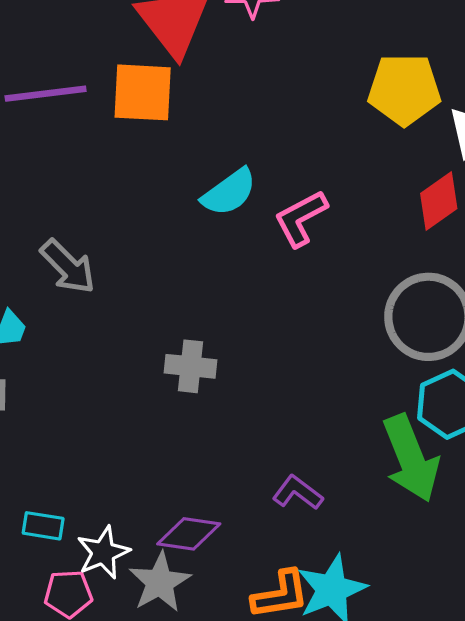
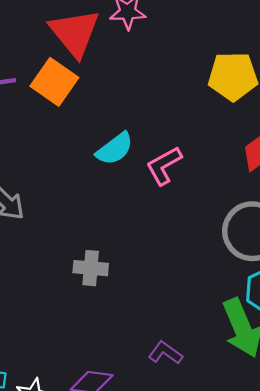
orange square: (143, 92) -> (54, 82), turned 33

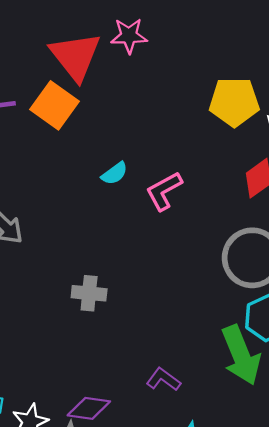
cyan semicircle: (115, 149) -> (114, 173), size x0.7

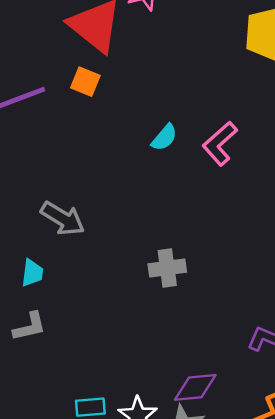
orange square: (54, 105) -> (85, 82), size x0.6

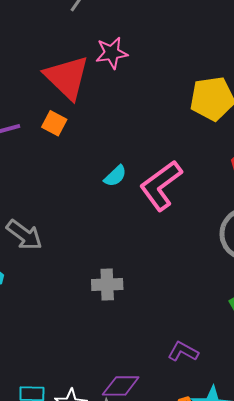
pink L-shape: (220, 144) -> (161, 185), size x1.4

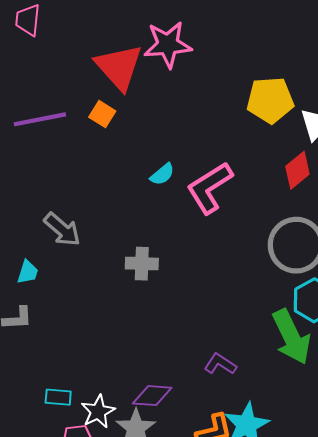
pink star: (112, 53) -> (168, 45), size x1.4
gray cross: (107, 285) -> (142, 264), moved

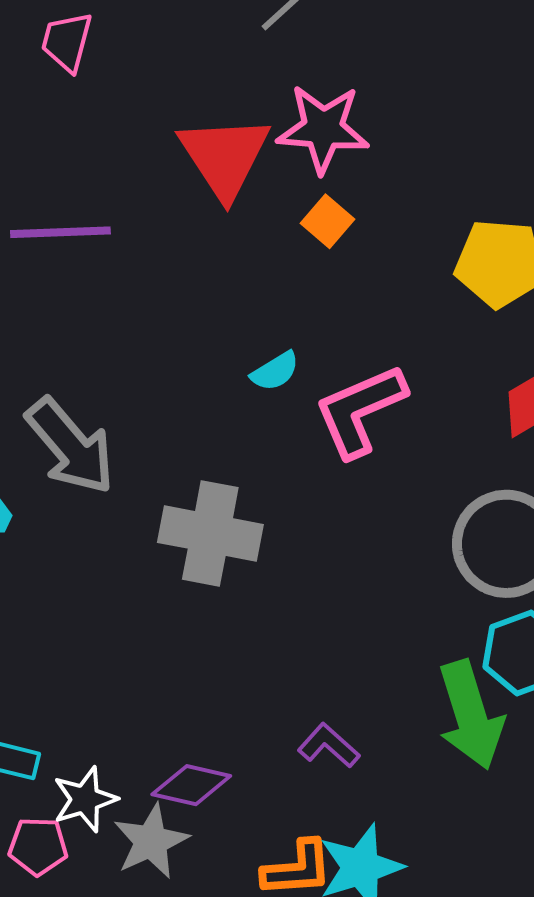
orange square: (102, 114) -> (327, 221), moved
gray arrow: (62, 229) -> (70, 446), size x1.4
gray cross: (142, 264) -> (210, 533), size x1.6

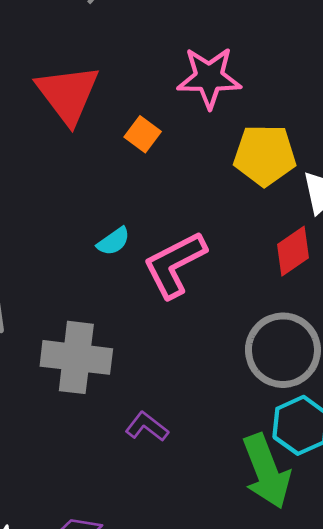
pink star: (323, 129) -> (209, 78), moved
purple L-shape: (329, 746) -> (147, 427), moved

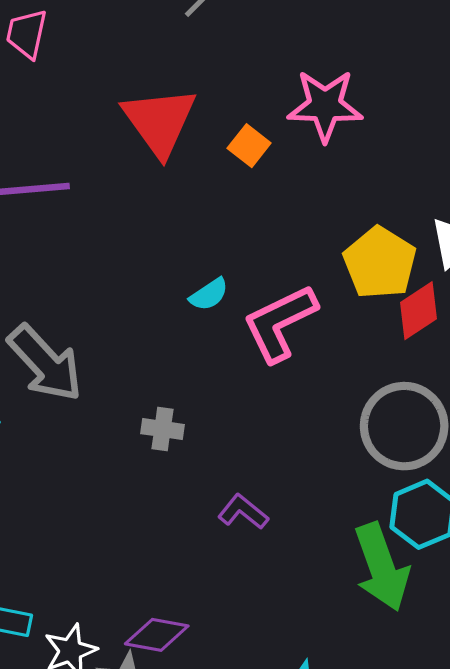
orange square: (143, 134) -> (249, 146), moved
yellow pentagon: (265, 155) -> (380, 263), moved, turned 30
gray cross: (76, 357) -> (162, 429), size x0.5

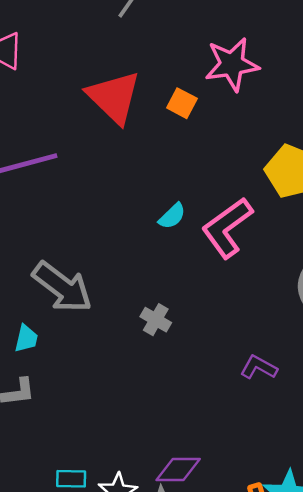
gray cross: (162, 429) -> (156, 320), turned 32
purple L-shape: (243, 512) -> (259, 367), moved

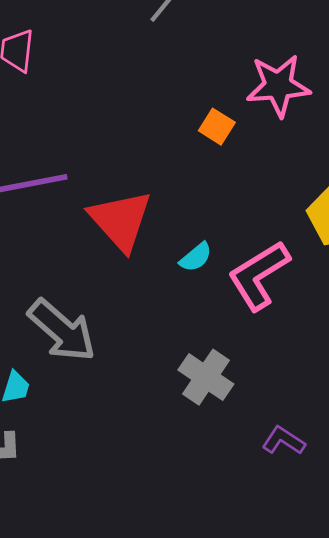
red triangle: (114, 97) -> (121, 220), moved
gray cross: (156, 320) -> (206, 377), moved, size x1.5

